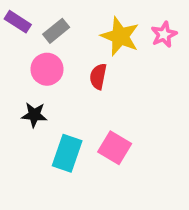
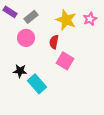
black star: (34, 115) -> (20, 71), moved
pink square: (115, 148) -> (65, 61), moved
cyan rectangle: (67, 153) -> (37, 84), turned -60

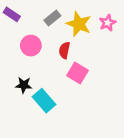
gray rectangle: (31, 17) -> (52, 18), moved

